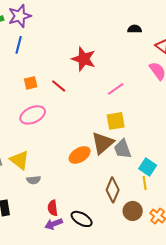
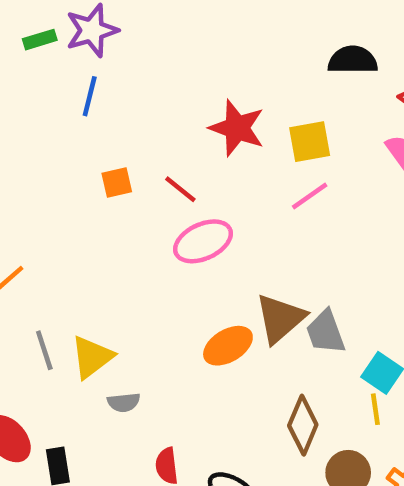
black semicircle: (135, 29) -> (353, 60), size x1.5
pink ellipse: (33, 115) -> (203, 241), moved
yellow square: (116, 121) -> (310, 142), moved
yellow triangle: (20, 160) -> (92, 357), turned 45

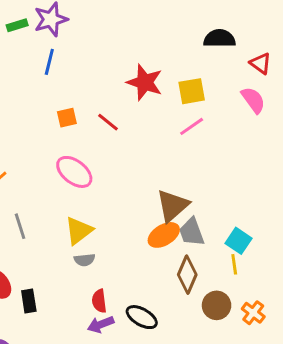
pink ellipse: (203, 241) -> (74, 172), moved, turned 63
gray trapezoid: (325, 332) -> (192, 232), moved
orange ellipse: (228, 346) -> (164, 235), moved
yellow triangle: (92, 357) -> (79, 231), moved
gray semicircle: (124, 402) -> (85, 260), moved

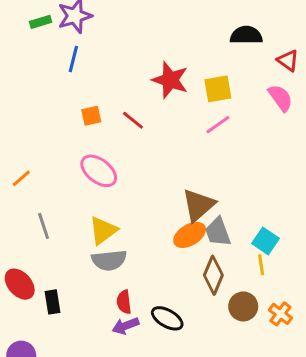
gray semicircle: (85, 260) -> (109, 260), size x1.6

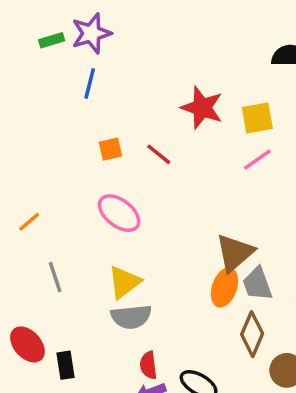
orange ellipse: (190, 235) -> (224, 287), turned -40

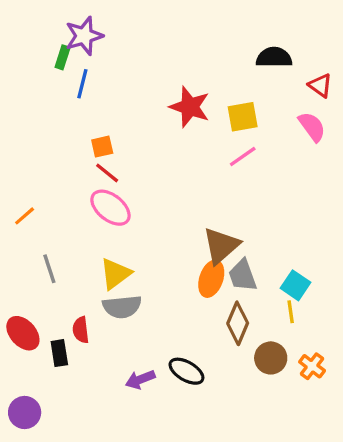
green rectangle: (52, 40) -> (63, 57), moved, turned -55
red line: (159, 154) -> (107, 173), moved
red semicircle: (148, 365) -> (81, 330), moved

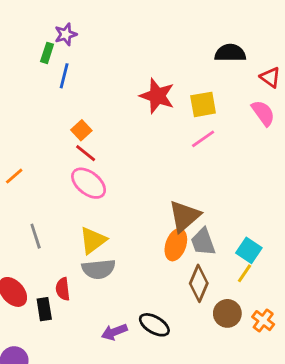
purple star: (84, 36) -> (66, 34), size x0.7
orange square: (102, 147) -> (81, 130), turned -30
orange line: (25, 216) -> (14, 176), moved
yellow line: (291, 312) -> (245, 273), turned 42

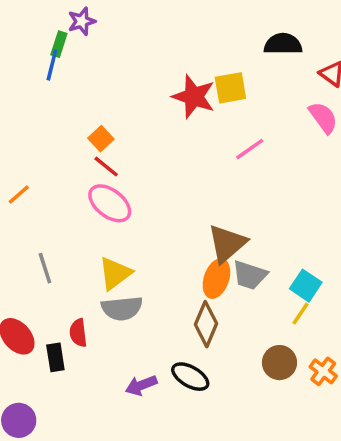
blue line: (64, 76) -> (52, 65), moved
yellow square: (203, 104) -> (230, 88), moved
gray trapezoid: (203, 242) -> (250, 275), turned -52
brown diamond: (199, 283) -> (206, 324), moved

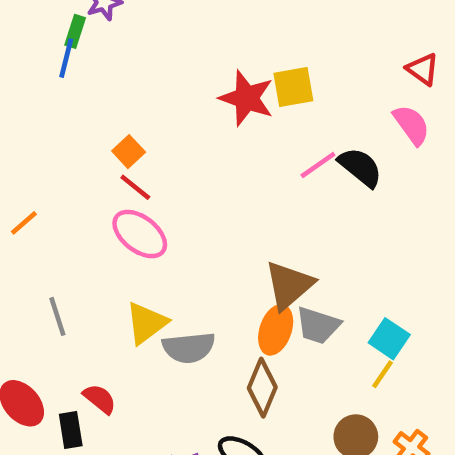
black semicircle: (283, 44) -> (360, 167), moved, turned 39
gray semicircle: (122, 308) -> (189, 348), moved
red semicircle: (78, 333) -> (100, 399), turned 136

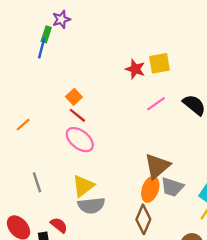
red star: (247, 98) -> (135, 69), size x0.7
pink line: (318, 165) -> (156, 104), moved
orange line: (24, 223) -> (23, 125), moved
gray semicircle: (189, 348) -> (91, 205), moved

